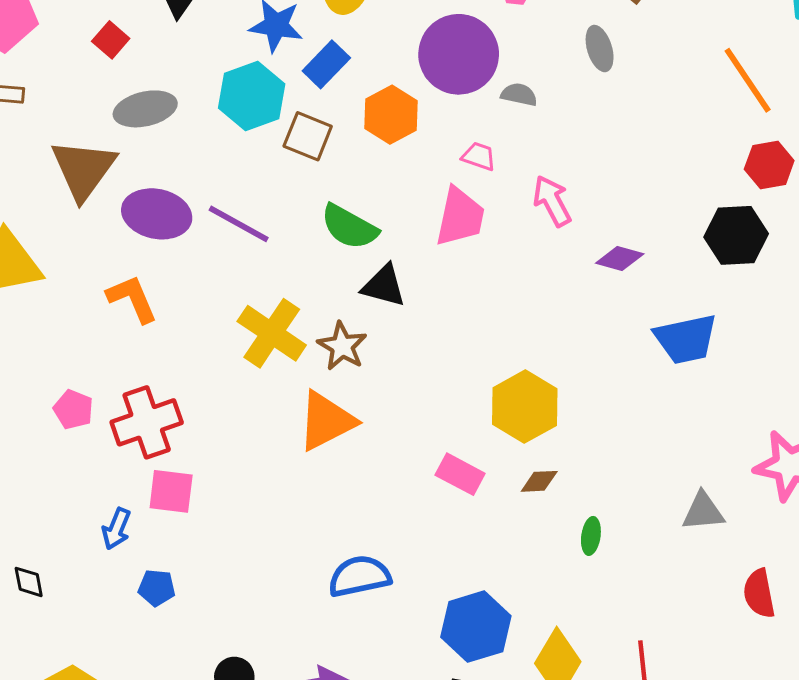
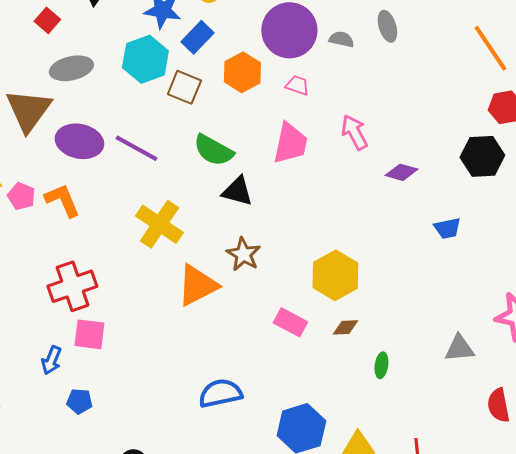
gray semicircle: (519, 95) -> (341, 39), moved
pink trapezoid: (479, 156) -> (297, 85), moved
blue trapezoid: (686, 339) -> (447, 228), size x0.6
brown star: (342, 346) -> (243, 254), moved
pink pentagon: (73, 409) -> (21, 196), moved

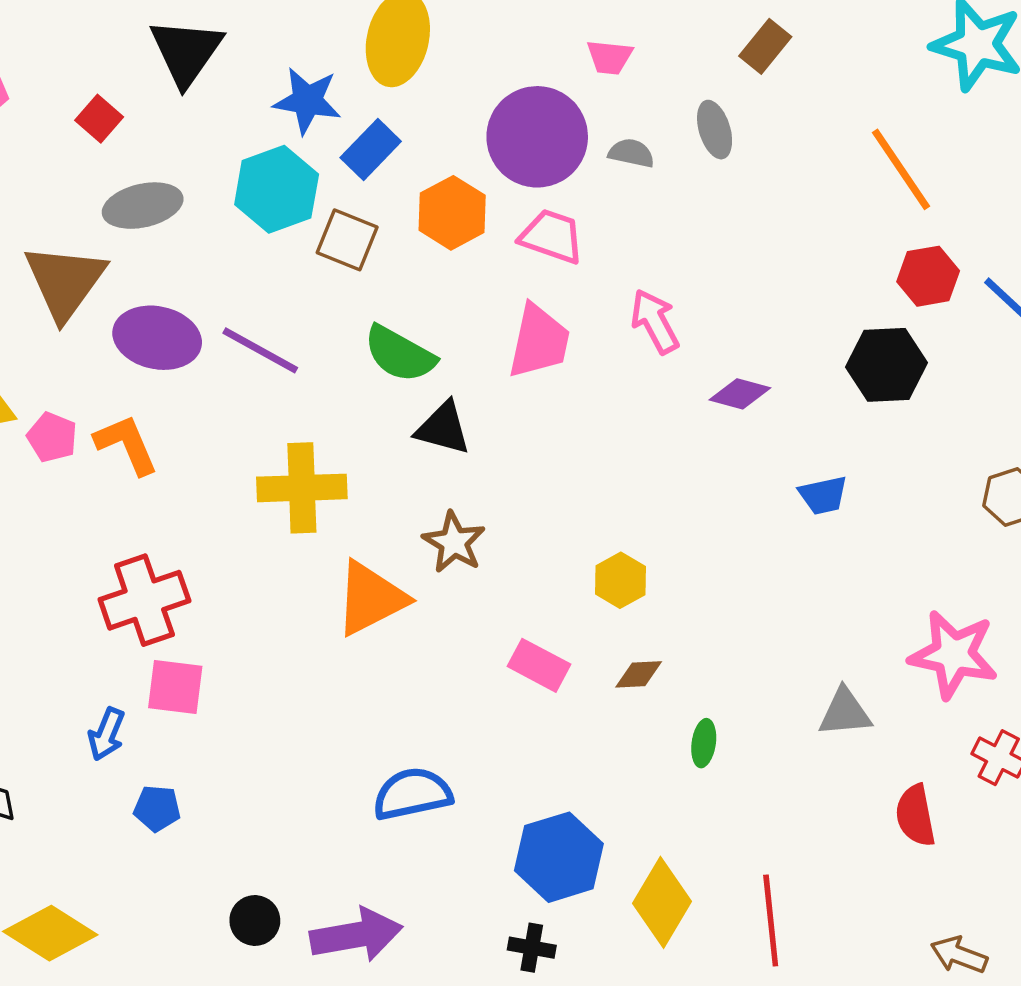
pink trapezoid: (297, 85) -> (552, 236), size x1.5
yellow cross: (159, 224) -> (302, 488), turned -36
yellow hexagon: (335, 275) -> (620, 580), size x0.6

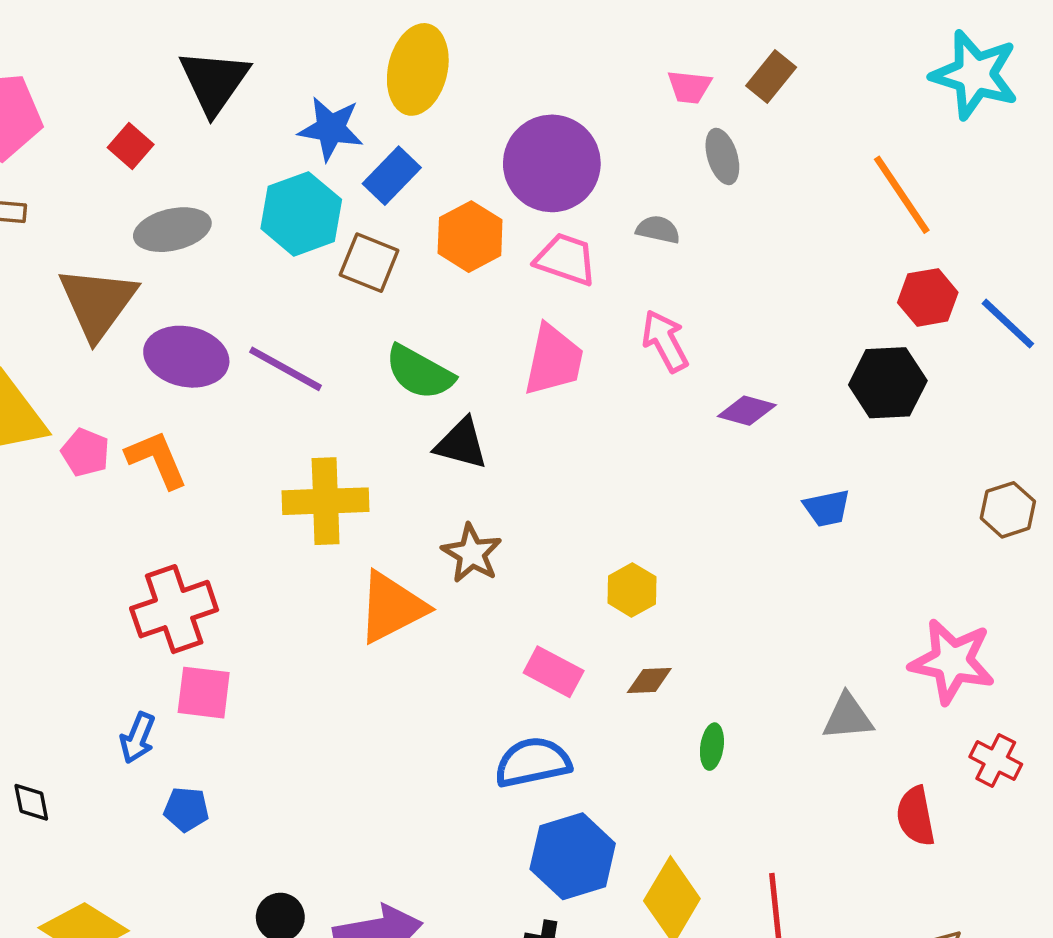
pink trapezoid: (610, 57) -> (689, 87), moved
gray semicircle: (631, 153) -> (658, 230), moved
blue semicircle: (412, 794) -> (533, 762), moved

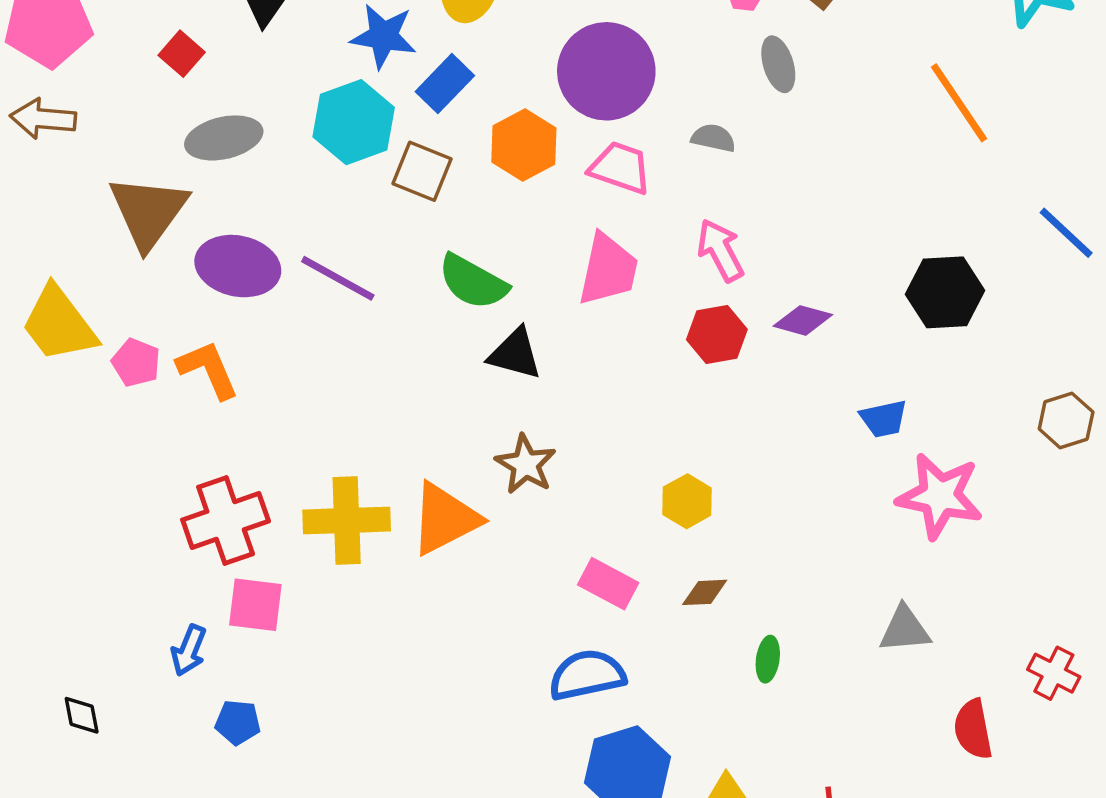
red hexagon: (928, 297) -> (717, 334), moved
yellow cross: (326, 501) -> (347, 521), moved
pink star: (952, 661) -> (940, 496), moved

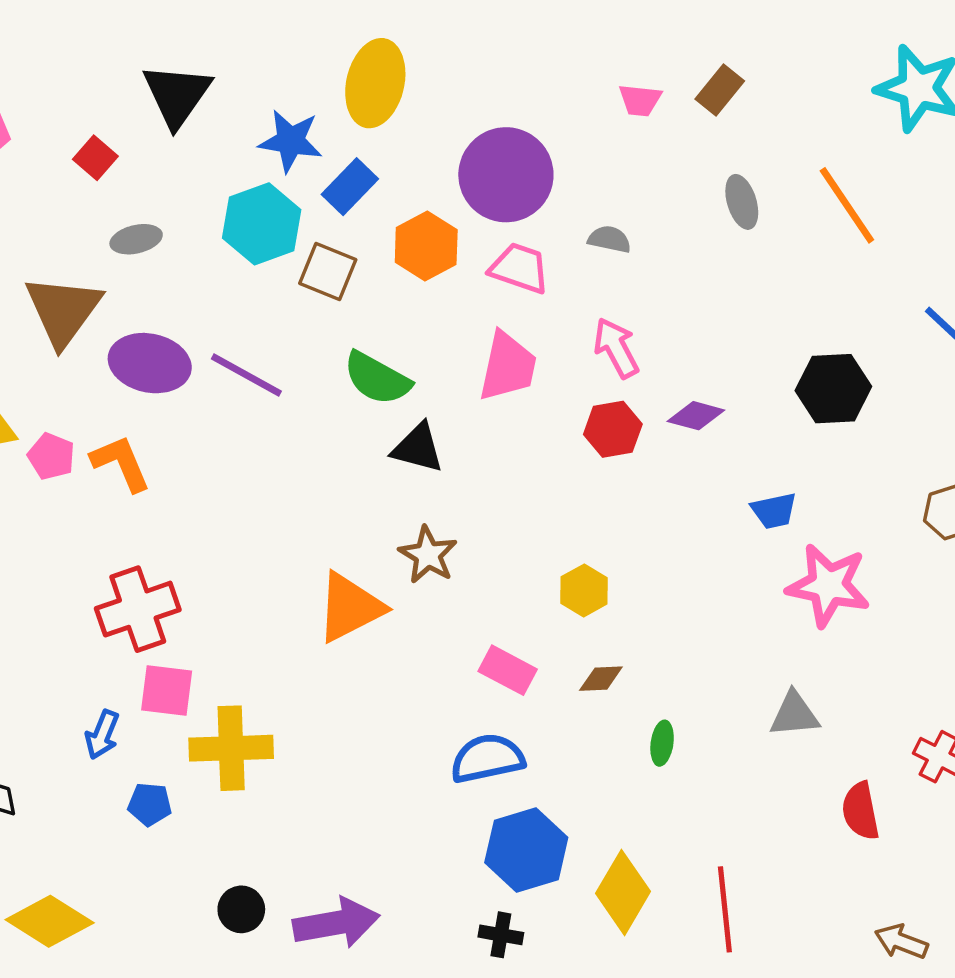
gray ellipse: (778, 64) -> (742, 202), moved
gray ellipse: (224, 138) -> (136, 239), size x0.7
yellow cross: (347, 521) -> (231, 748), moved

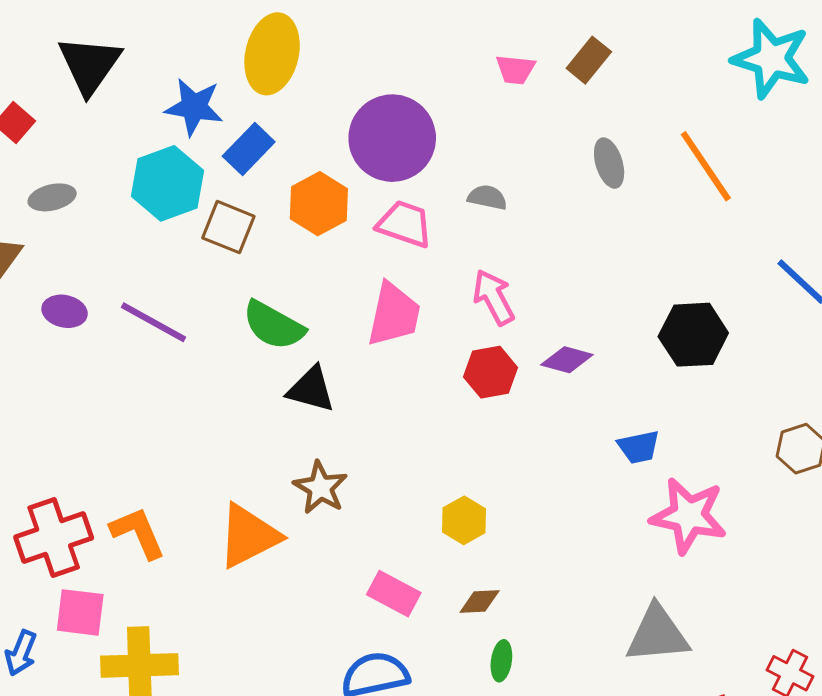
purple ellipse: (150, 363) -> (65, 311), size x0.6
orange L-shape: (121, 463) -> (138, 533), moved
gray triangle: (794, 714) -> (657, 634), size x1.4
green ellipse: (662, 743) -> (501, 661), moved

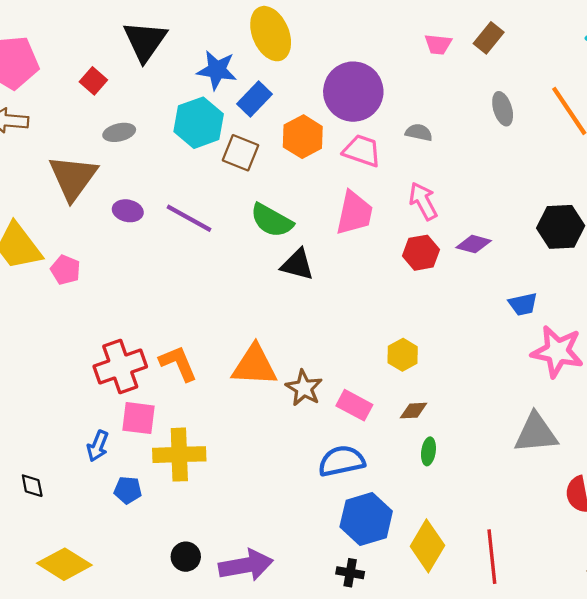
yellow ellipse: (272, 54) -> (271, 34), turned -36
brown star: (320, 488) -> (304, 388), moved
orange triangle: (249, 536) -> (254, 365), turned 30

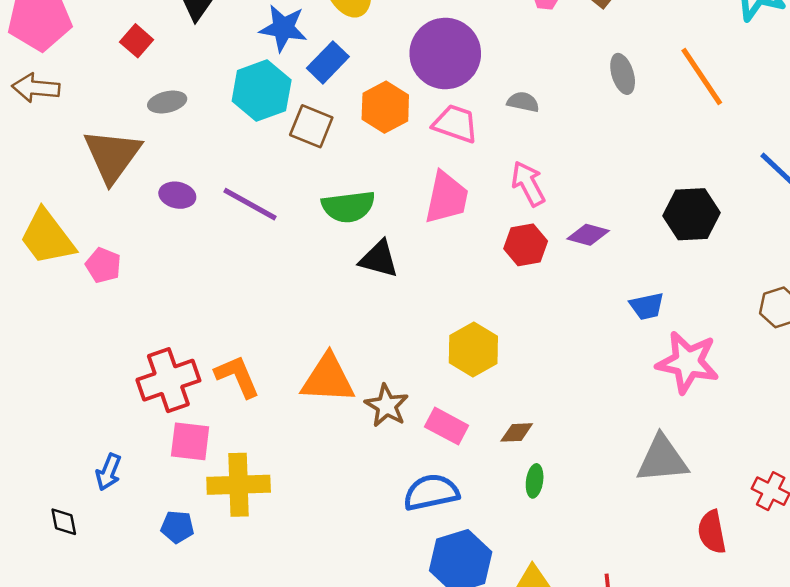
green semicircle: (272, 220) -> (348, 207), turned -36
yellow hexagon: (403, 355) -> (473, 350), moved, size x1.4
blue arrow: (98, 446) -> (108, 472), moved

